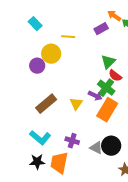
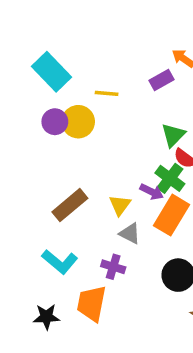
cyan rectangle: (35, 24) -> (52, 72), size x1.6
purple circle: (37, 66) -> (55, 122), moved
gray triangle: (96, 148) -> (130, 233), moved
black star: (37, 162) -> (47, 317), moved

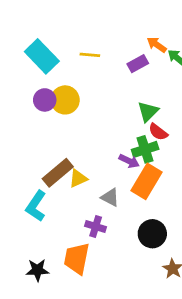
yellow line: (107, 93) -> (90, 55), moved
green cross: (170, 178) -> (145, 149), turned 35
yellow triangle: (120, 205) -> (78, 178), moved, turned 30
cyan L-shape: (60, 262) -> (36, 206), moved, turned 84

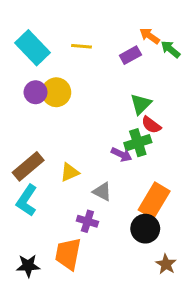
brown rectangle: (58, 173) -> (28, 166), moved
orange rectangle: (147, 181) -> (154, 200), moved

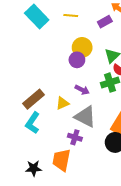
purple circle: (36, 92) -> (77, 60), moved
yellow circle: (56, 92) -> (82, 47), moved
purple arrow: (122, 155) -> (82, 90), moved
gray triangle: (102, 192) -> (85, 117), size x1.6

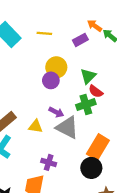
yellow triangle: (62, 103) -> (36, 126), turned 32
gray triangle: (85, 117) -> (67, 127), moved

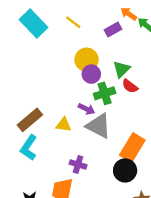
yellow line: (44, 33) -> (73, 22), turned 32
purple circle: (51, 80) -> (91, 74), moved
green cross: (86, 104) -> (105, 93), moved

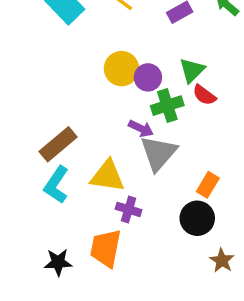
yellow circle: (86, 60) -> (122, 69), moved
yellow triangle: (64, 125) -> (107, 176), moved, size x1.5
gray triangle: (99, 126) -> (158, 153), turned 44
orange rectangle: (132, 148) -> (208, 185), size x0.6

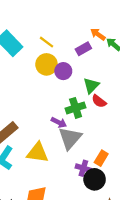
yellow circle: (122, 69) -> (47, 64), moved
purple circle: (148, 77) -> (63, 71), moved
purple cross: (129, 209) -> (83, 168), moved

